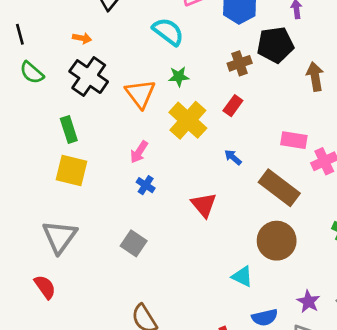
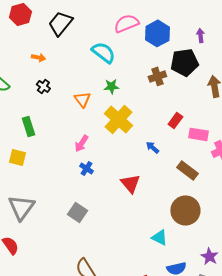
black cross: (89, 77) -> (43, 86), size x0.5
orange triangle: (140, 94) -> (82, 99), size x0.7
red rectangle: (233, 106) -> (175, 120), moved
yellow square: (71, 171) -> (17, 157), moved, size x0.7
brown rectangle: (279, 188) -> (187, 170), size x0.7

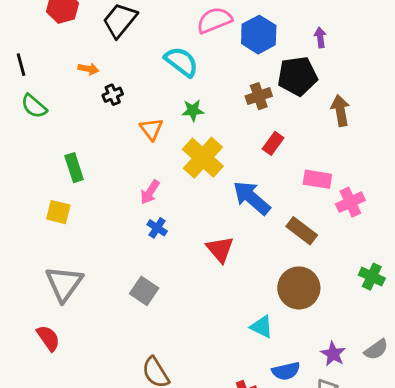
black cross: (43, 86) -> (113, 95), moved, turned 32
red rectangle: (175, 120) -> (273, 143), moved
blue arrow: (152, 147) -> (252, 198), size x2.0

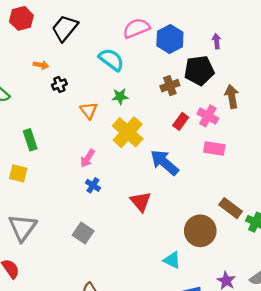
pink cross: (350, 202) -> (208, 116), moved, turned -36
brown rectangle: (302, 231) -> (231, 208), moved

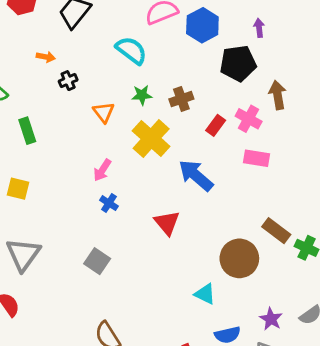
brown cross: (170, 86) -> (181, 99), moved
green rectangle: (30, 140) -> (27, 131), moved

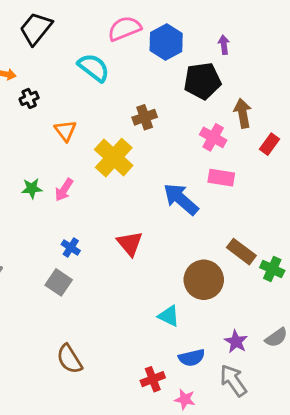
green star: (142, 95) -> (32, 188), moved
red rectangle: (216, 125) -> (270, 144), moved
blue arrow: (196, 175) -> (181, 199), moved
blue cross: (109, 203) -> (71, 248), moved

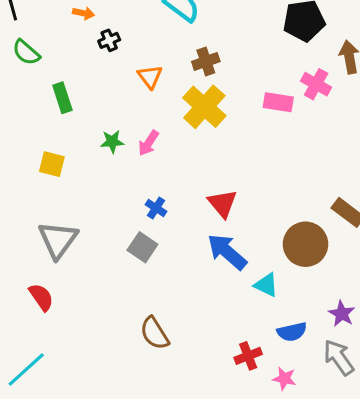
brown cross: (145, 117) -> (206, 61), moved
pink rectangle: (221, 178) -> (278, 102), moved
blue arrow: (181, 199) -> (227, 252), moved

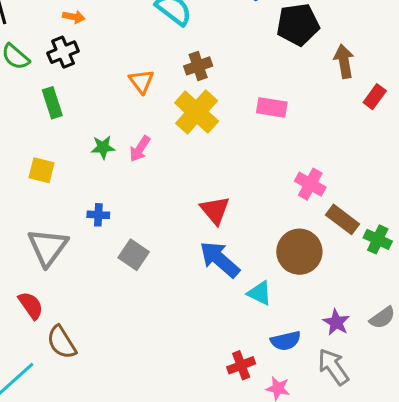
black cross: (109, 40) -> (63, 52), moved, size x1.4
pink cross: (316, 84) -> (310, 184), moved
blue cross: (156, 208) -> (98, 215), moved, turned -30
brown semicircle: (155, 333) -> (62, 342), moved

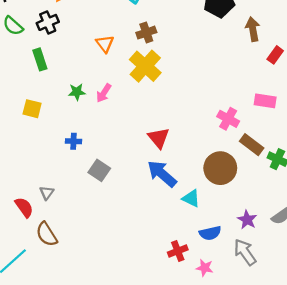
pink rectangle: (272, 107) -> (265, 101), moved
gray triangle: (48, 247) -> (47, 193), moved, size x0.5

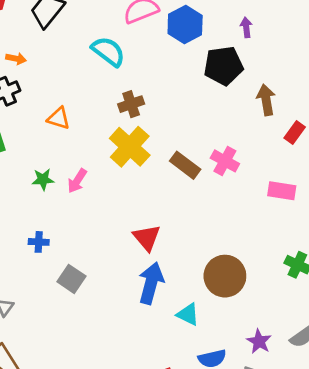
orange triangle: (105, 44) -> (59, 118), moved, turned -36
pink cross: (228, 119) -> (225, 161), moved
brown rectangle: (252, 145) -> (185, 165), moved
blue arrow: (162, 174) -> (151, 283), turned 64

